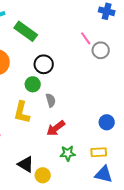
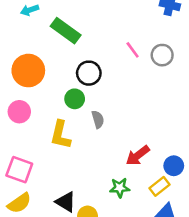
pink line: (86, 38) -> (133, 50), moved
blue circle: (107, 122) -> (174, 166), moved
red arrow: (56, 128) -> (138, 155), moved
yellow rectangle: (99, 152) -> (160, 186), turned -35

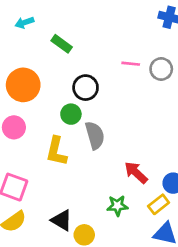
green rectangle: (66, 31) -> (62, 44), size x0.7
pink line: (133, 50) -> (131, 64), turned -48
gray semicircle: (98, 119) -> (95, 135), size x1.5
red arrow: (138, 155) -> (136, 172), turned 80

